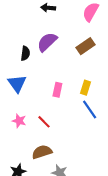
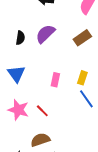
black semicircle: (25, 53) -> (20, 38), moved
pink star: (19, 121) -> (18, 110), size x1.5

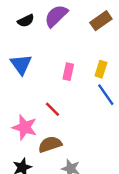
black semicircle: (20, 38) -> (26, 21), turned 56
pink star: (18, 110) -> (25, 127), moved

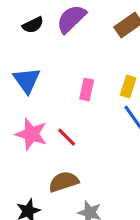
pink star: (25, 127) -> (31, 134), moved

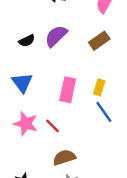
pink rectangle: (87, 90) -> (68, 90), size x1.5
brown semicircle: (64, 182) -> (64, 157), moved

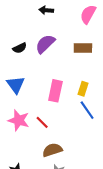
brown rectangle: (99, 41) -> (83, 48), turned 36

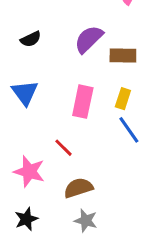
purple semicircle: (45, 44) -> (89, 39), moved
brown rectangle: (83, 48) -> (123, 55), moved
pink star: (19, 120) -> (29, 171), moved

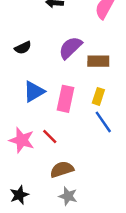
blue triangle: (25, 93) -> (34, 92), moved, turned 35
pink star: (29, 171) -> (22, 140), moved

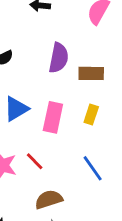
purple semicircle: (70, 48) -> (59, 58), turned 145
blue line: (103, 122) -> (93, 168), moved

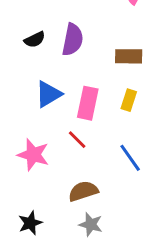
purple semicircle: (59, 58) -> (73, 40), moved
red line: (35, 161) -> (77, 140), moved

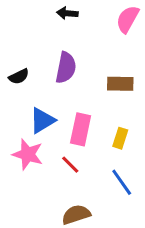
black semicircle: (35, 40) -> (19, 76), moved
yellow rectangle: (129, 100) -> (120, 138), moved
pink star: (33, 155) -> (28, 154), moved

